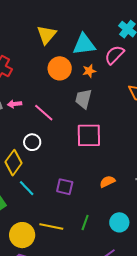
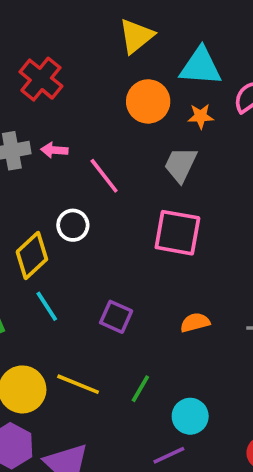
cyan circle: (119, 222) -> (190, 416), moved

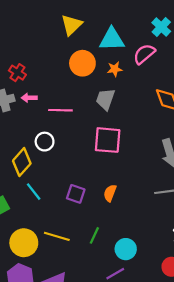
red cross: (41, 79) -> (17, 73), moved, size x0.7
pink line: (104, 176) -> (60, 110), turned -45
orange semicircle: (195, 322) -> (110, 193), moved, turned -49

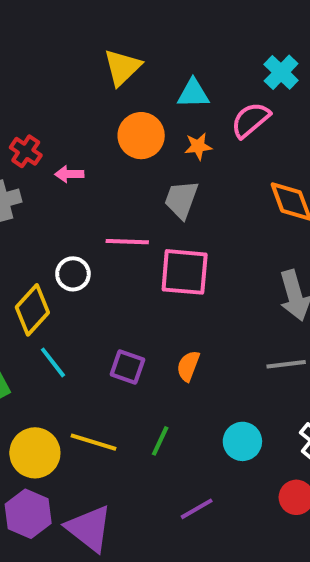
cyan triangle: (112, 39) -> (193, 93), size x0.7
pink arrow: (29, 98) -> (69, 174), moved
pink line: (60, 110) -> (127, 242), moved
cyan circle: (126, 249) -> (242, 441), moved

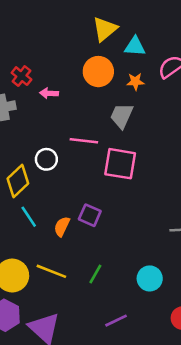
yellow triangle: (122, 67) -> (105, 29), moved
orange semicircle: (188, 366) -> (62, 226), moved
purple square: (127, 367) -> (90, 215), moved

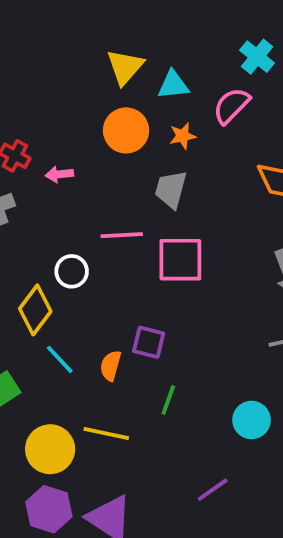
green line: (95, 274) -> (168, 400), moved

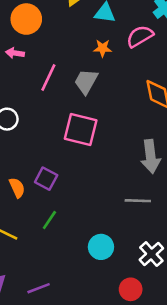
orange circle: (126, 130) -> (26, 19), moved
pink line: (122, 235) -> (48, 77), moved, turned -76
orange semicircle: (111, 366) -> (17, 188), turned 126
purple line: (213, 490) -> (39, 288), moved

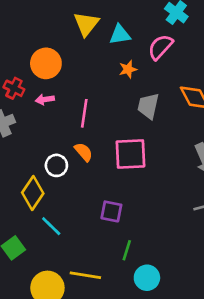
gray trapezoid: (86, 81) -> (148, 106), moved
orange semicircle: (17, 188) -> (84, 152), moved
cyan circle: (101, 247) -> (147, 278), moved

